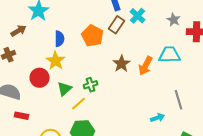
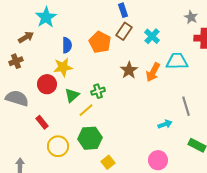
cyan cross: (138, 16) -> (152, 36), moved
gray star: (174, 20) -> (191, 17), moved
yellow star: (56, 61) -> (63, 67), turned 30
red rectangle: (22, 116) -> (42, 122), moved, turned 40

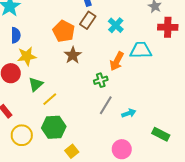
blue semicircle: (67, 45) -> (16, 35), moved
brown star: (129, 70) -> (73, 55), moved
green cross: (98, 91) -> (101, 80), moved
gray line: (186, 106) -> (106, 105), moved, turned 48

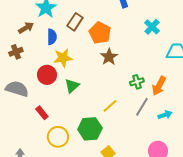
brown rectangle: (88, 20) -> (75, 22), moved
orange arrow: (117, 61) -> (159, 86), moved
yellow line: (50, 99) -> (110, 106), moved

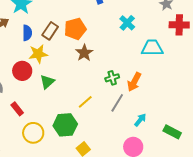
brown rectangle: (75, 22) -> (50, 31), moved
orange pentagon: (100, 33) -> (75, 29), turned 30
cyan arrow: (165, 115) -> (140, 120), moved, turned -32

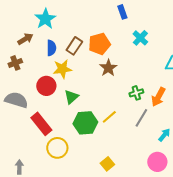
cyan cross: (127, 23) -> (140, 38), moved
red rectangle: (17, 109) -> (41, 124), size x1.6
green hexagon: (65, 125) -> (85, 123), moved

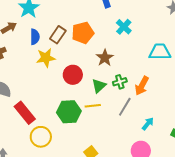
brown star: (108, 68) -> (105, 58), moved
red circle: (46, 86) -> (73, 75), moved
green triangle: (71, 97) -> (99, 86), moved
yellow line: (109, 117) -> (93, 106), turned 35

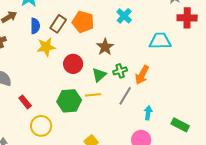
orange pentagon: (83, 33) -> (83, 22), turned 30
red rectangle: (25, 113) -> (25, 102), size x0.6
cyan arrow: (148, 124) -> (148, 113), turned -32

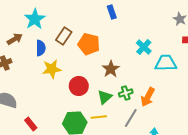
cyan cross: (124, 16) -> (144, 47), moved
brown rectangle: (58, 24) -> (64, 36), moved

